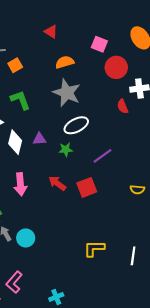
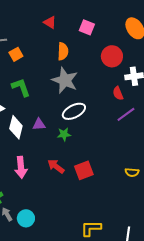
pink square: (99, 44) -> (87, 27), moved
orange semicircle: (65, 62) -> (63, 51), turned 108
purple line: (103, 156) -> (126, 114), moved

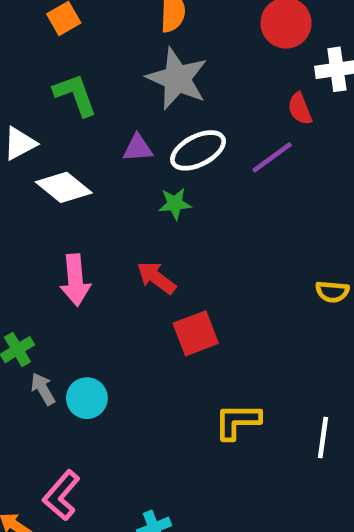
purple line: (126, 114) -> (272, 157), moved
purple triangle: (39, 124) -> (138, 148), moved
white diamond: (16, 127) -> (64, 187), turned -65
red square: (84, 170) -> (196, 333), moved

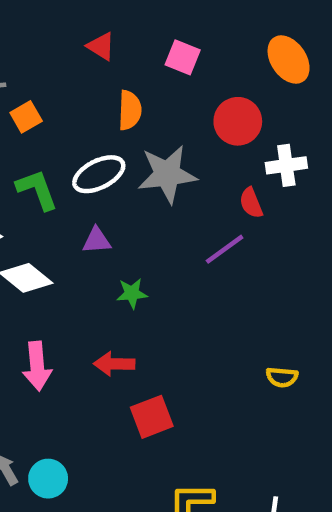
gray star: (177, 79) -> (167, 174), moved, turned -30
white ellipse: (198, 150) -> (99, 174), moved
red arrow: (156, 278) -> (114, 364), turned -36

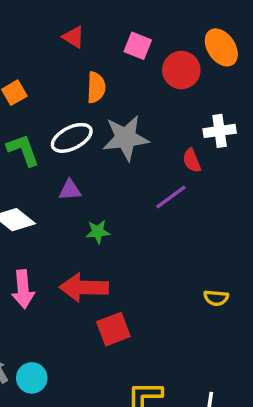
red circle: (238, 121) -> (181, 70), moved
red arrow: (114, 364) -> (84, 287), size x1.5

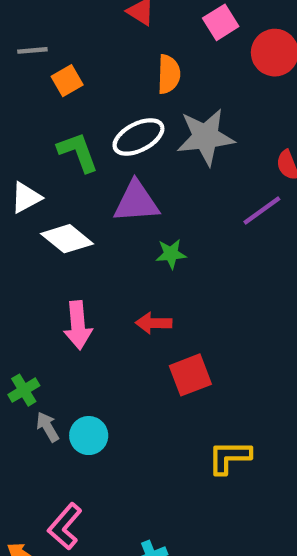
pink square: (138, 46) -> (221, 22), turned 36
purple triangle: (70, 190) -> (136, 202), size x1.6
red arrow: (84, 287) -> (154, 323), size x0.6

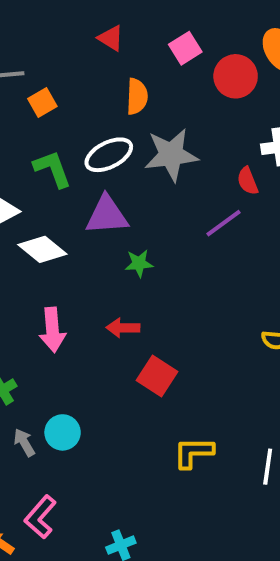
red square: (190, 375) -> (157, 376), turned -36
gray arrow: (48, 427) -> (24, 442), moved

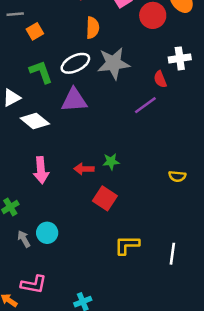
green star: (139, 263) -> (111, 162), moved
pink L-shape: (40, 517) -> (34, 284), turned -120

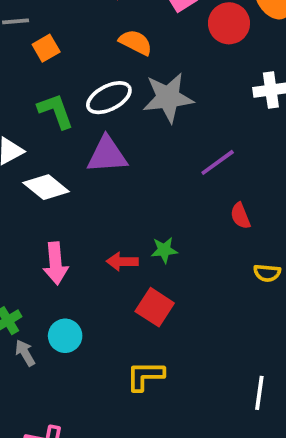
orange semicircle: (93, 28) -> (136, 42), turned -65
red semicircle: (160, 79) -> (240, 216), moved
cyan circle: (47, 233) -> (65, 336), moved
gray arrow: (24, 239) -> (25, 353), moved
yellow L-shape: (127, 245) -> (145, 376), moved

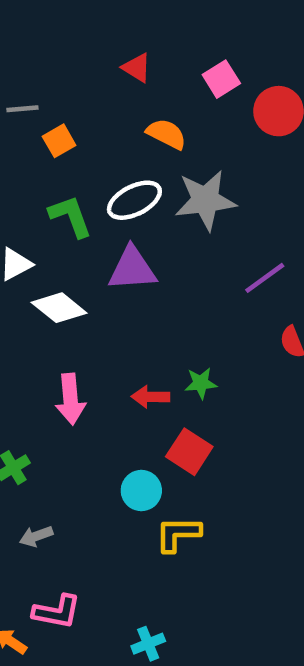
cyan circle: (65, 336) -> (141, 491), moved
gray arrow: (25, 353) -> (36, 536), moved, turned -80

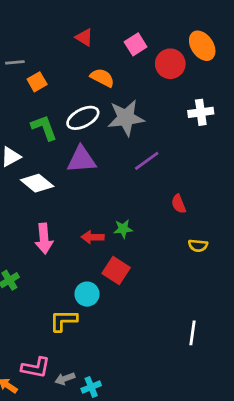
purple line: (265, 278) -> (147, 161), moved
yellow L-shape: (178, 534) -> (63, 320), moved
gray arrow: (36, 536) -> (65, 379), moved

